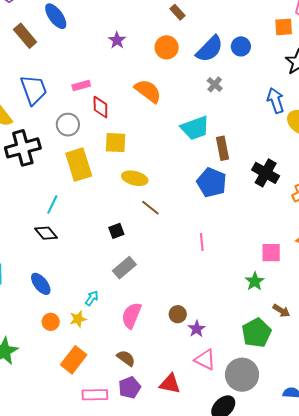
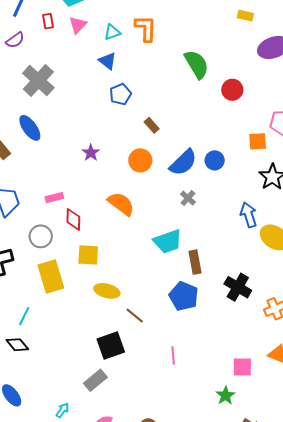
brown line: (150, 208) -> (135, 316), moved
black square: (116, 231) -> (111, 345), moved, size x1.8

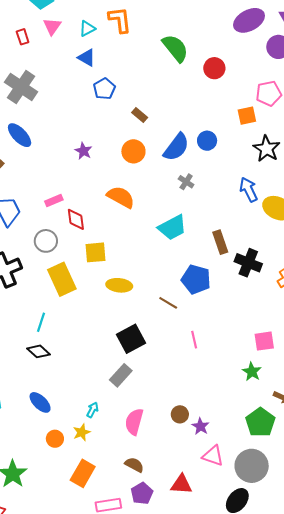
red rectangle: (48, 21) -> (23, 37), moved
brown rectangle: (195, 262) -> (220, 242), moved
brown line: (135, 316) -> (168, 303), moved

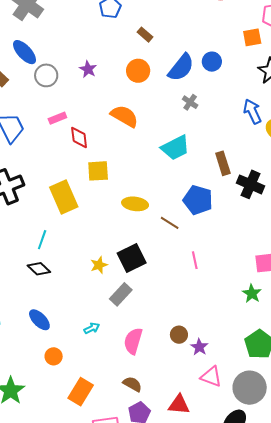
gray circle: (46, 241) -> (46, 75), moved
yellow ellipse: (119, 285) -> (135, 204), moved
cyan arrow: (93, 410) -> (92, 328), turned 35
yellow star: (82, 432) -> (99, 265), moved

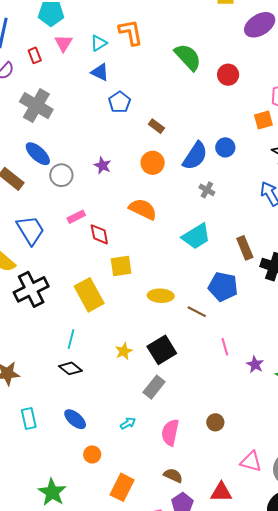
yellow star: (99, 265) -> (124, 351), moved
purple star: (199, 347) -> (255, 364), moved

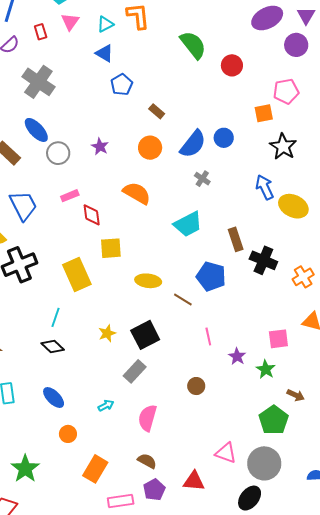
brown circle: (215, 422) -> (196, 386), moved

